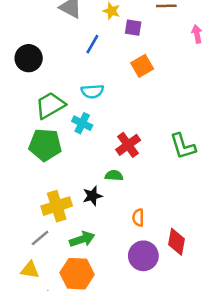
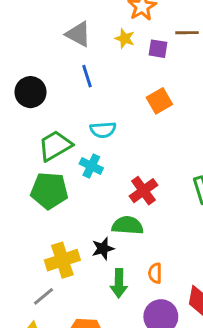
purple square: (133, 28) -> (158, 49), moved
blue line: (92, 44) -> (87, 76), moved, turned -48
green semicircle: (114, 175) -> (128, 225), size x1.5
green arrow: (82, 239) -> (119, 283), moved, turned 110

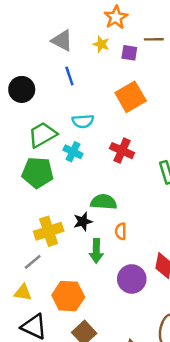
orange square: (159, 101) -> (131, 97), size x1.4
red cross: (143, 191) -> (122, 151), moved, turned -30
orange semicircle: (155, 273) -> (121, 231), moved

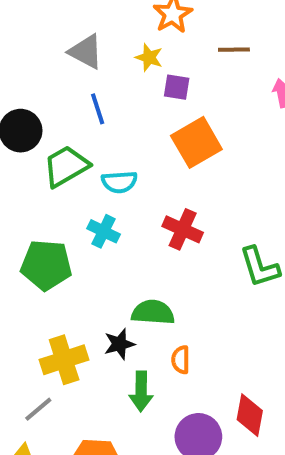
purple square: (129, 53) -> (177, 87), moved
green trapezoid: (42, 135) -> (66, 166), moved

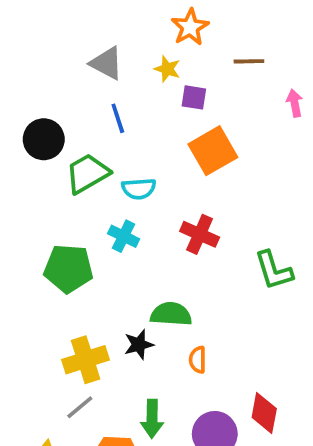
green arrow: (141, 391) -> (152, 419), moved
gray line: (38, 409) -> (80, 407), moved

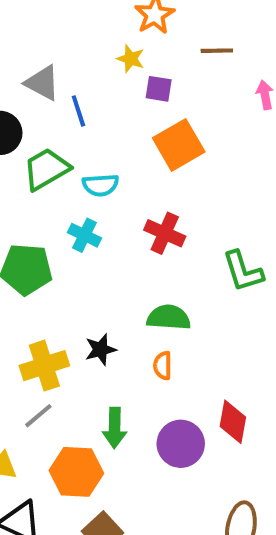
gray triangle: (106, 63) -> (42, 83), moved
green semicircle: (171, 314) -> (169, 317), moved

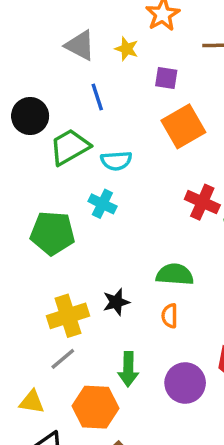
yellow star: (131, 59) -> (127, 49), moved
gray triangle: (42, 83) -> (80, 45), moved
red cross: (165, 233) -> (202, 202), moved

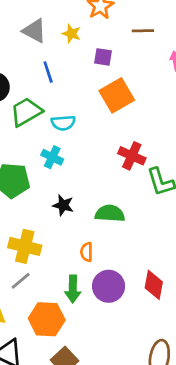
black star: (116, 302) -> (63, 205), moved, turned 30
yellow cross: (68, 316) -> (25, 246), turned 32
orange semicircle: (170, 316) -> (87, 252), moved
purple circle: (185, 383) -> (109, 286), moved

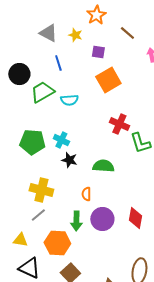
brown line: (143, 31) -> (127, 33), turned 42
cyan cross: (52, 157) -> (61, 140), moved

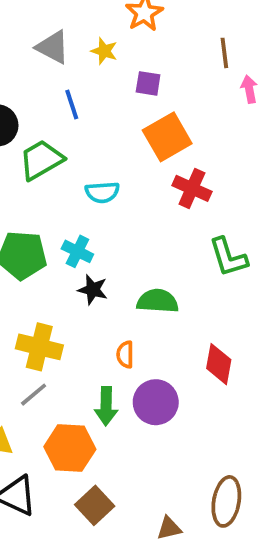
brown line: (127, 33) -> (224, 53), moved, turned 42
cyan semicircle: (69, 100) -> (102, 192), moved
red cross: (119, 124) -> (192, 188), moved
red diamond: (135, 218) -> (219, 364), moved

